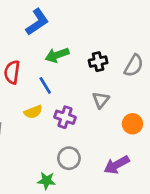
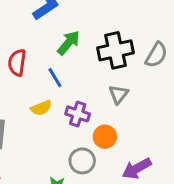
green arrow: (57, 55) -> (69, 43), turned 150
black cross: (98, 62) -> (115, 50), size x1.6
orange circle: (132, 124) -> (105, 137), moved

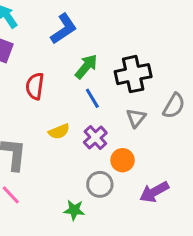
gray semicircle: (156, 55) -> (174, 106), moved
blue line: (55, 78) -> (92, 98), moved
purple cross: (78, 114) -> (95, 138), turned 30

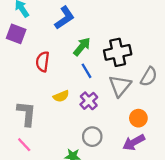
gray triangle: (136, 118) -> (120, 86), size x1.5
orange circle: (123, 160) -> (138, 118), moved

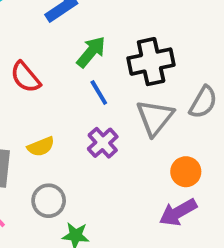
red semicircle: (43, 62) -> (25, 77), turned -48
yellow semicircle: (61, 96) -> (41, 147), moved
gray circle: (92, 137) -> (49, 201), moved

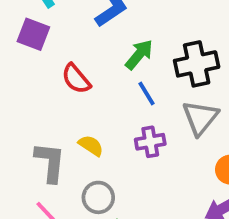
purple cross: (103, 143) -> (150, 142), turned 32
yellow semicircle: (41, 147) -> (91, 145), turned -125

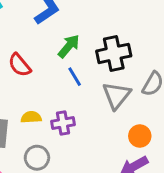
purple cross: (150, 142) -> (63, 123), moved
yellow semicircle: (91, 145) -> (31, 117), turned -36

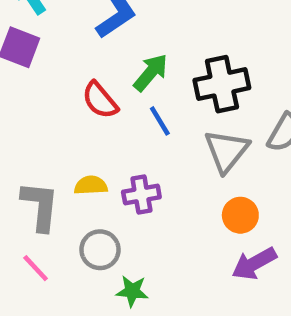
red semicircle: (20, 65) -> (100, 100), moved
orange circle: (140, 136) -> (240, 215), moved

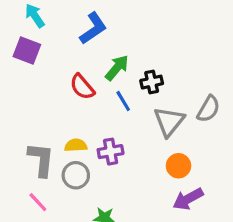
black cross: (222, 84) -> (152, 82), moved, size x0.6
gray circle: (100, 250) -> (76, 175), moved

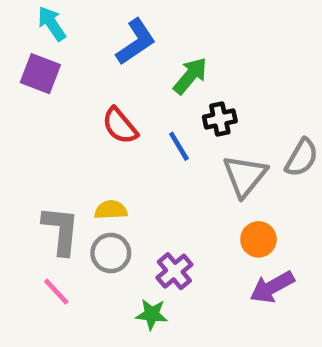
green arrow: (117, 68) -> (190, 76), moved
purple cross: (111, 152) -> (174, 271), moved, turned -30

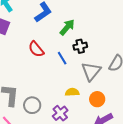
yellow semicircle: (111, 210) -> (72, 92), moved

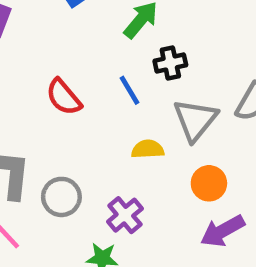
red semicircle: (36, 49) -> (64, 97), moved
yellow semicircle: (72, 92) -> (148, 149), moved

